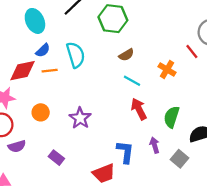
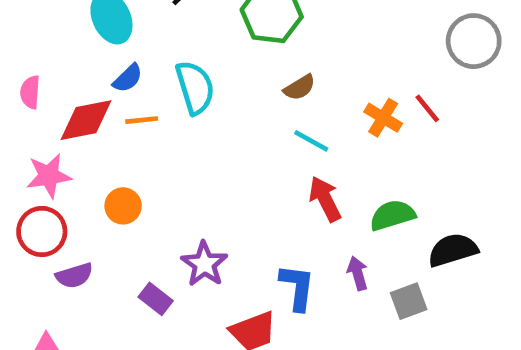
red line: (192, 51) -> (427, 108), moved
green semicircle: (172, 117) -> (392, 215), turned 55
purple star: (80, 118) -> (204, 264), moved
gray square: (179, 159) -> (409, 301), turned 30

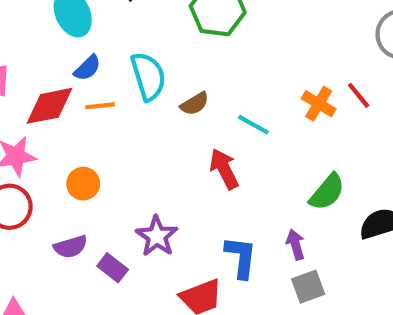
brown semicircle: (300, 88) -> (195, 104), moved
red arrow: (325, 199) -> (224, 169), moved
green semicircle: (392, 215) -> (327, 192), turned 147
purple semicircle: (74, 276) -> (71, 247), moved
gray square: (409, 301) -> (308, 287), moved

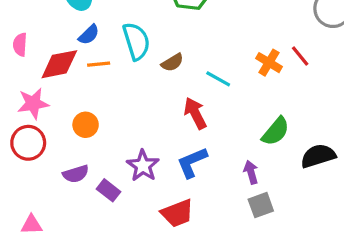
blue L-shape: (241, 257) -> (192, 162), moved, turned -120

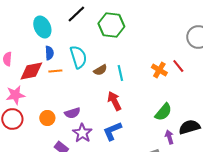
blue semicircle: (89, 35) -> (49, 53), turned -48
cyan line: (218, 79) -> (120, 73), moved, turned 49
orange circle: (86, 125) -> (47, 118), moved
purple arrow: (251, 172) -> (169, 137), moved
purple semicircle: (76, 174) -> (72, 113), moved

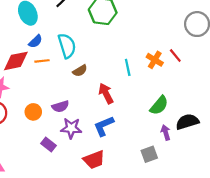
blue semicircle: (49, 53) -> (35, 41), turned 48
brown semicircle: (100, 70) -> (80, 71), moved
cyan line: (120, 73) -> (128, 67), moved
purple star: (82, 133) -> (71, 128), turned -30

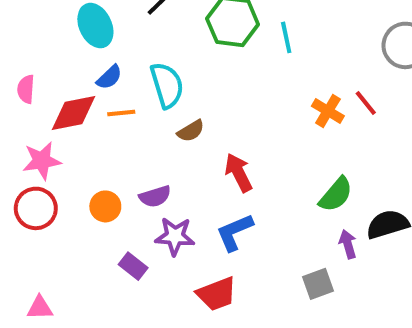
cyan line: (128, 67) -> (286, 37), moved

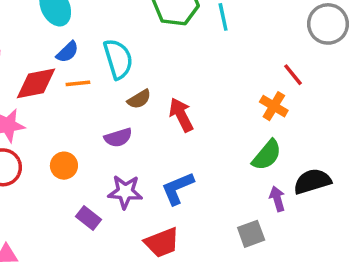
orange cross: (328, 111) -> (274, 106), moved
red arrow: (239, 173) -> (181, 115), moved
purple semicircle: (155, 196) -> (118, 138), moved

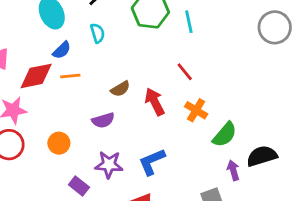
cyan semicircle: (118, 59) -> (97, 33), moved, size x0.6
red line: (293, 75) -> (185, 72), moved
orange cross: (274, 106) -> (196, 110), moved

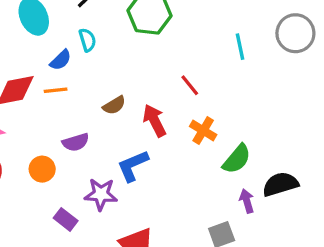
cyan line: (189, 22) -> (240, 47), moved
blue semicircle: (62, 50) -> (61, 60), moved
purple semicircle: (103, 120) -> (76, 142), moved
blue L-shape: (152, 162) -> (133, 166), moved

